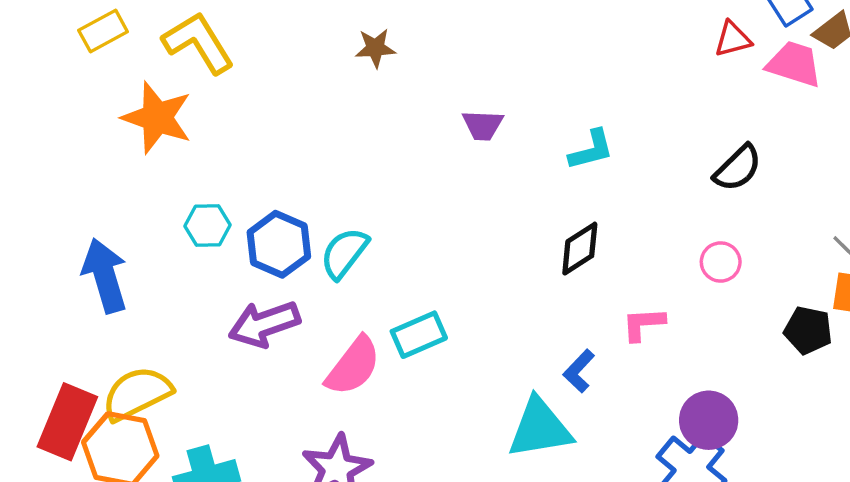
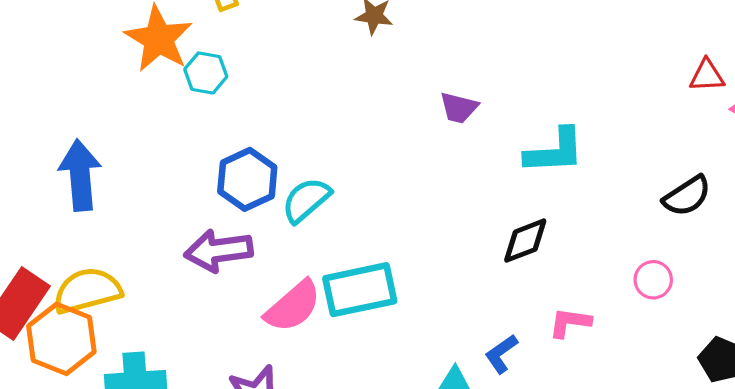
cyan L-shape: (591, 150) -> (555, 151), size x1.4
cyan hexagon: (208, 225) -> (206, 73), moved
cyan rectangle: (419, 335) -> (360, 290), size x1.4

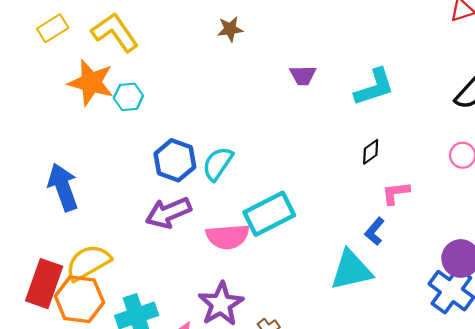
black diamond: (525, 241) -> (371, 152), size x0.7
pink semicircle: (293, 306) -> (228, 237), turned 51
pink L-shape: (570, 323) -> (396, 193), moved

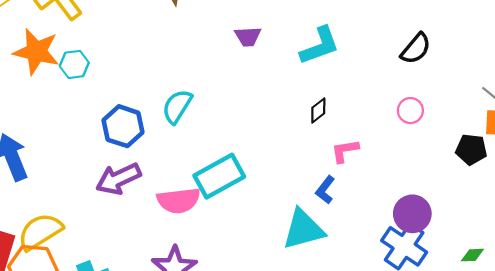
cyan semicircle: (218, 164) -> (177, 106), moved

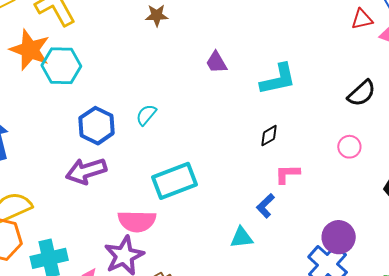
purple trapezoid: (248, 36) -> (216, 62), turned 55
cyan hexagon: (74, 64) -> (61, 66), size x1.5
cyan semicircle: (177, 106) -> (146, 115), size x0.7
pink semicircle: (179, 200) -> (137, 221), moved
cyan triangle: (303, 229) -> (242, 238), size x0.6

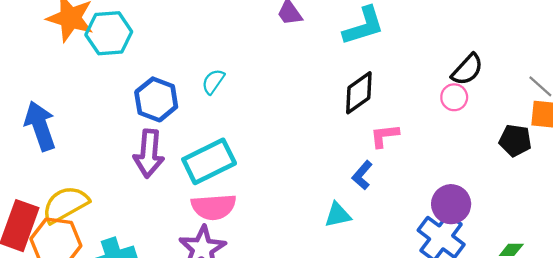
black semicircle: (362, 93) -> (467, 70), moved
black diamond: (269, 136) -> (359, 93), size x1.6
purple arrow: (86, 171) -> (149, 154), turned -63
cyan rectangle: (175, 181) -> (209, 161), moved

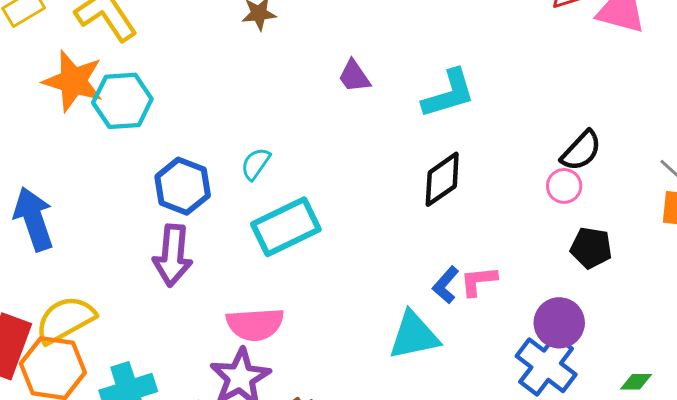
pink L-shape: (384, 136) -> (479, 281), moved
black pentagon: (515, 140) -> (591, 248), moved
cyan rectangle: (209, 161) -> (286, 227), moved
cyan triangle: (338, 215) -> (414, 336), size x1.5

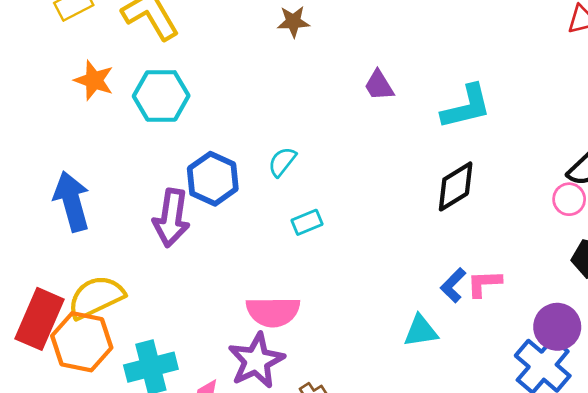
orange star: (73, 81) -> (94, 80), moved, size x0.7
cyan rectangle: (286, 227) -> (307, 222), size x0.5
purple arrow: (173, 255) -> (171, 218), moved
cyan triangle: (414, 336) -> (421, 331), size x0.7

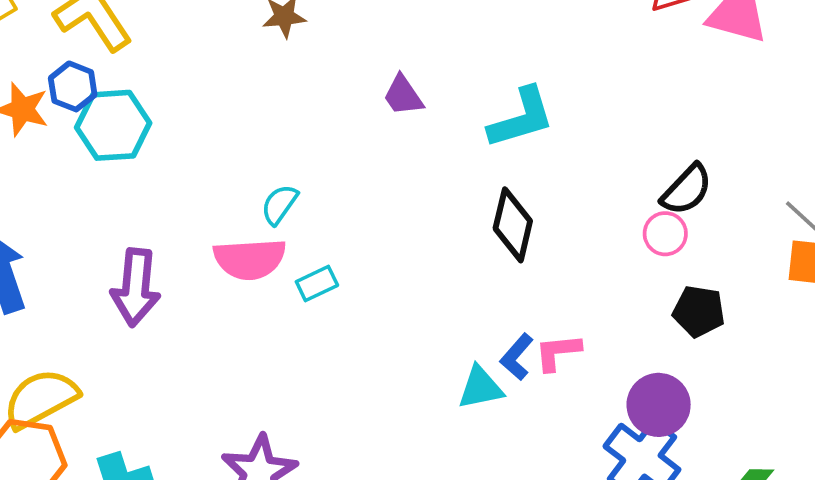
blue hexagon: (213, 179) -> (73, 86), moved, size x0.7
black diamond: (456, 186) -> (513, 225), turned -42
pink semicircle: (273, 312) -> (250, 259), moved
cyan triangle: (421, 331) -> (480, 388), moved

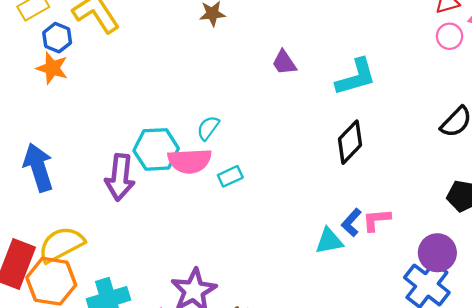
blue hexagon: (73, 86) -> (57, 38), moved
cyan hexagon: (113, 125) -> (156, 149), moved
black diamond: (513, 225) -> (350, 142), turned 30
pink circle: (665, 234) -> (450, 36), moved

